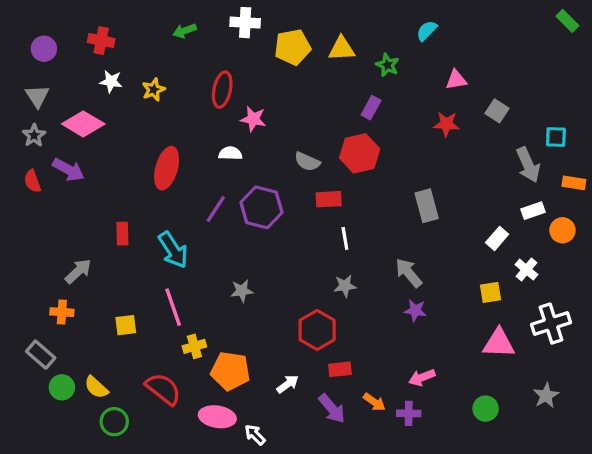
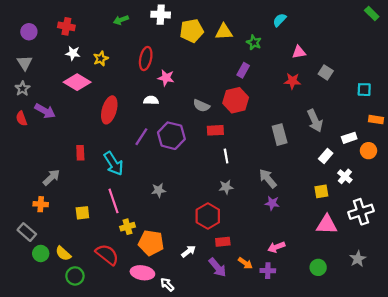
pink diamond: (83, 124) -> (77, 82), moved
gray arrow: (528, 165) -> (315, 121), moved

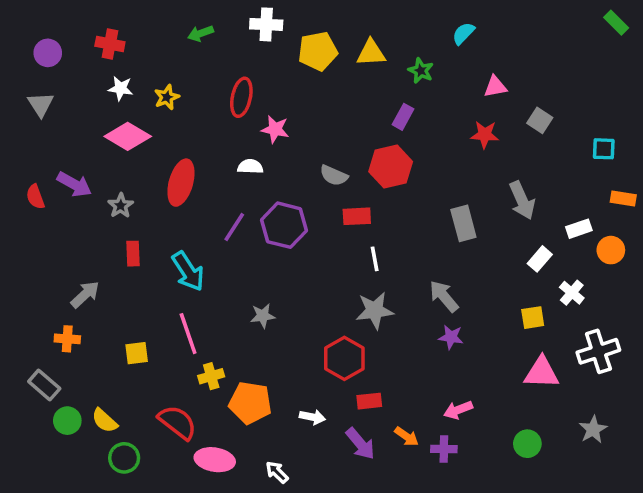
gray star: (22, 89) -> (121, 206), moved
gray star: (226, 187) -> (375, 310), size x1.5
white arrow: (189, 251) -> (312, 417), turned 48
pink ellipse: (142, 273) -> (215, 460), moved

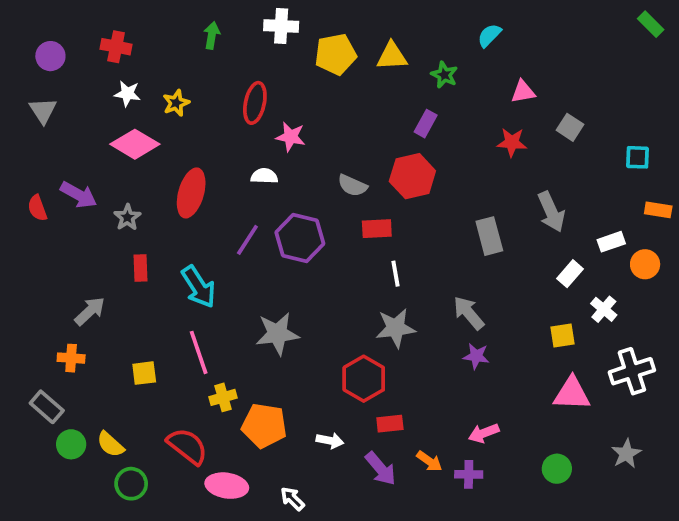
green arrow: (201, 33) -> (212, 35), turned 120
gray star: (263, 316) -> (277, 334), size x1.6

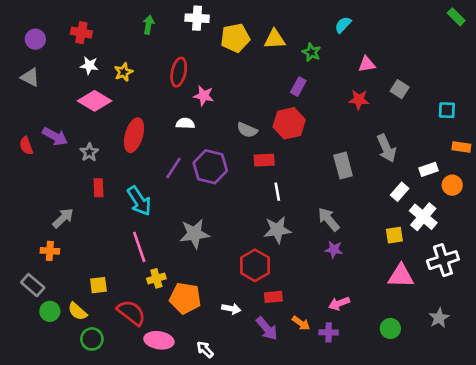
gray triangle: (43, 110) -> (30, 77), turned -30
white cross: (604, 309) -> (423, 217), size x1.5
yellow square: (144, 373) -> (98, 285), moved

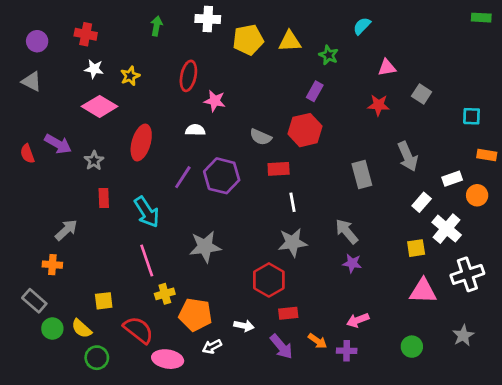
green rectangle: (456, 17) -> (481, 18), turned -42
white arrow: (205, 349) -> (212, 347), moved, turned -72

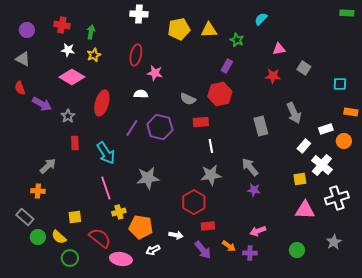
white cross: (208, 19) -> (139, 14), moved
green arrow: (156, 26) -> (91, 32), moved
red semicircle: (27, 154) -> (20, 88), moved

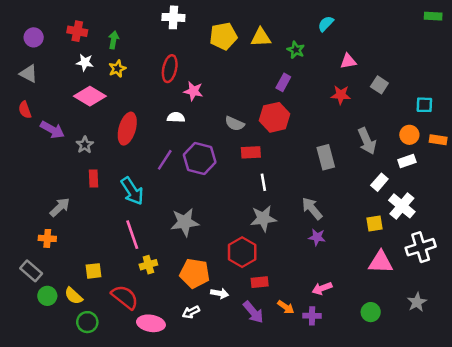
orange circle: (344, 141) -> (409, 135), moved
orange pentagon: (141, 227) -> (195, 273), moved

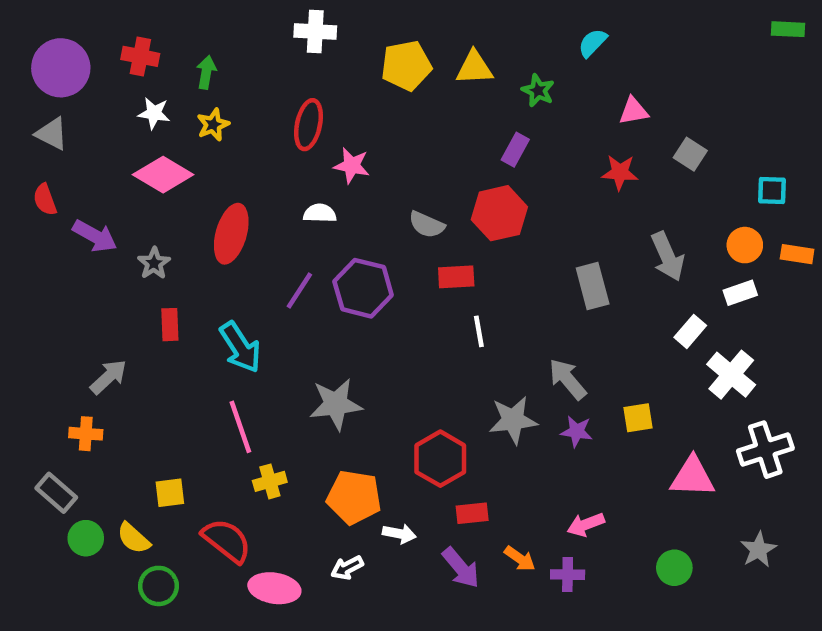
purple circle: (34, 37) -> (61, 68), size x1.6
gray star: (263, 218) -> (513, 420), moved
yellow square: (374, 223) -> (638, 418), moved

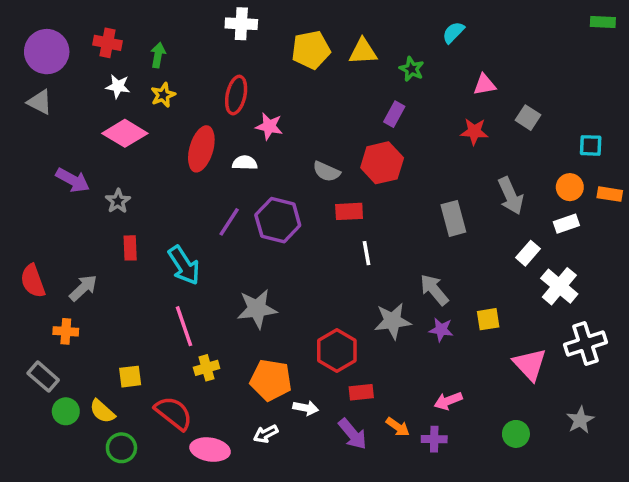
red semicircle: (45, 200) -> (33, 281), moved, size x1.4
red ellipse: (231, 234) -> (201, 149), moved
pink triangle: (693, 477) -> (530, 364), turned 45

